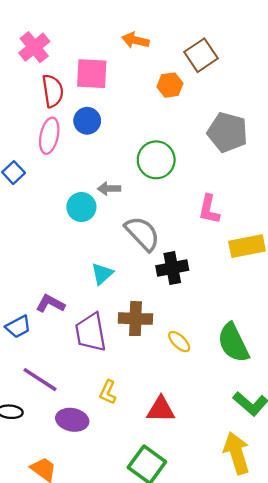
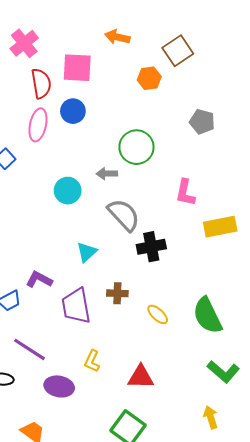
gray pentagon: (227, 132) -> (202, 122), size x0.7
gray arrow: (109, 189) -> (107, 174), moved
brown cross: (135, 319) -> (117, 293), size x0.7
yellow arrow: (237, 453) -> (211, 417), size x0.6

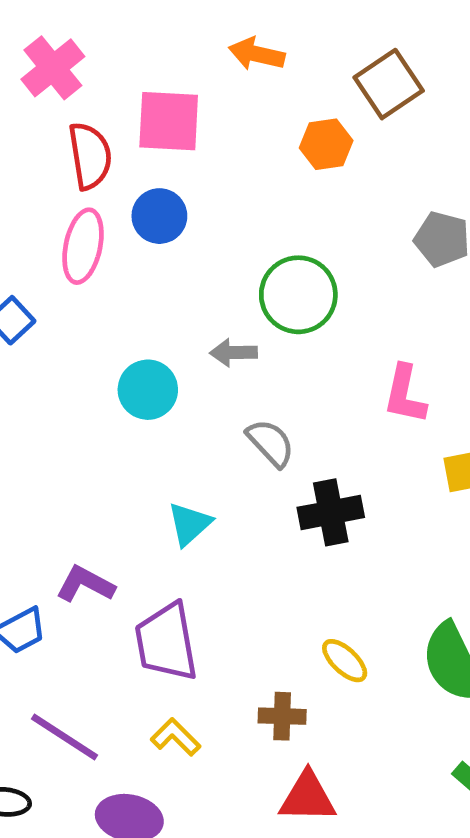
gray semicircle: (124, 215) -> (271, 443), size x0.7
brown cross: (117, 293) -> (282, 716), moved
yellow L-shape: (92, 361) -> (176, 737), moved, turned 110

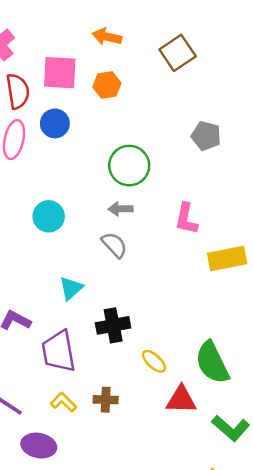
orange hexagon: (326, 144) -> (107, 85), moved
gray arrow: (233, 353) -> (121, 209), moved
black cross: (331, 512) -> (113, 325), moved
brown cross: (282, 716) -> (106, 400), moved
red triangle: (308, 797) -> (181, 400), moved

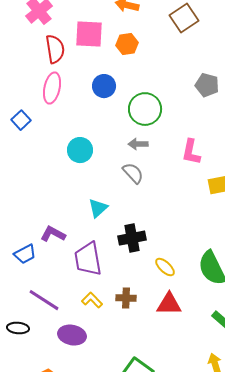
blue circle: (55, 123) -> (104, 86), moved
red triangle: (181, 400) -> (169, 304), moved

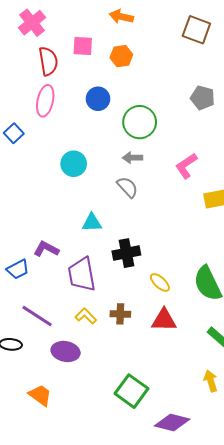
brown square: (184, 18) -> (196, 30), moved, turned -36
pink square: (89, 34) -> (83, 46), size x0.7
pink L-shape: (191, 152) -> (186, 166), turned 44
cyan triangle: (98, 208) -> (92, 223), turned 40

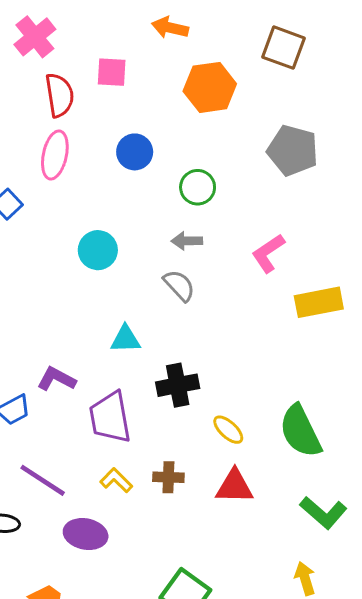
orange hexagon: (121, 56) -> (210, 87), moved, size x1.5
gray pentagon: (203, 98) -> (293, 150), size x1.4
green circle: (140, 122) -> (198, 187), size x0.7

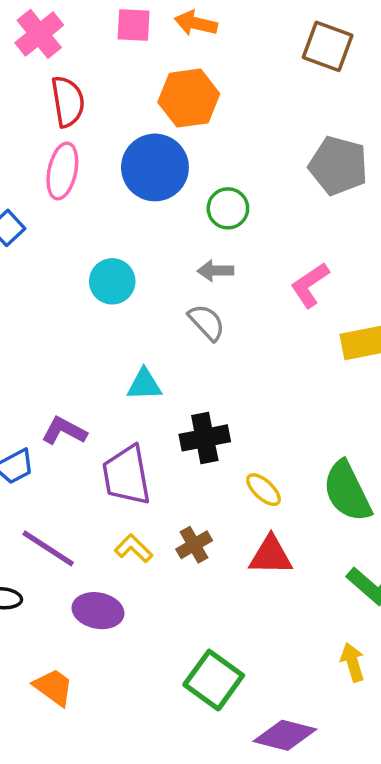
pink square: (112, 72) -> (134, 25), moved
orange hexagon: (210, 87) -> (189, 98), moved
blue circle: (135, 152) -> (155, 167), size x1.6
brown cross: (168, 477) -> (194, 545), turned -32

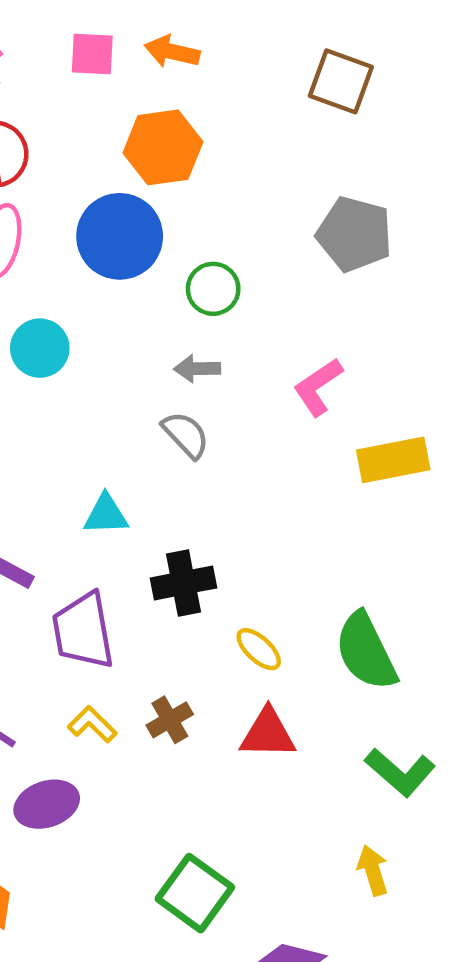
cyan circle: (112, 281) -> (40, 348), moved
purple ellipse: (98, 611) -> (47, 804), turned -30

